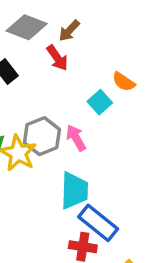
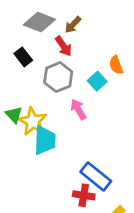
orange semicircle: (124, 82) -> (116, 65), turned 36
gray hexagon: (42, 136) -> (58, 77), moved
cyan trapezoid: (74, 191) -> (45, 140), moved

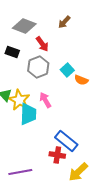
brown arrow: (73, 25) -> (64, 22), moved
black rectangle: (23, 57) -> (12, 52), turned -32
orange semicircle: (116, 65) -> (81, 80), moved, turned -48
pink arrow: (78, 109) -> (45, 100), moved

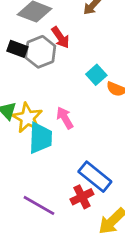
gray hexagon: (38, 67) -> (40, 52), moved
red cross: (57, 155) -> (82, 197), turned -35
purple line: (20, 172) -> (39, 205), moved, turned 40

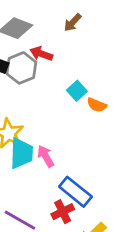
red arrow: (60, 37) -> (41, 54), turned 145
pink arrow: (65, 118) -> (46, 156), moved

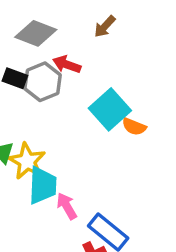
cyan square: (77, 91) -> (110, 109), size x1.6
pink arrow: (46, 156) -> (67, 206), moved

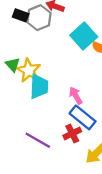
pink arrow: (67, 206) -> (76, 96), moved

